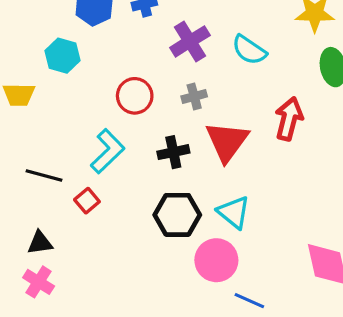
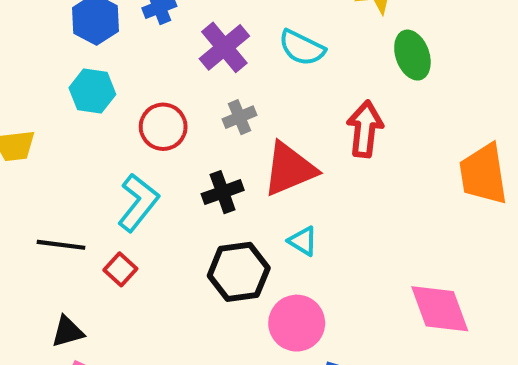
cyan hexagon: (62, 56) -> (92, 91), moved
red triangle: (227, 142) -> (289, 169), turned 39
cyan triangle: (234, 212) -> (303, 241), moved, size x0.7

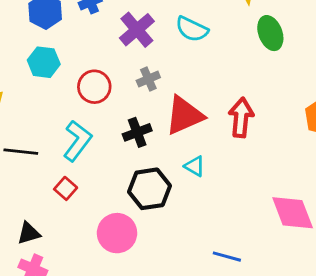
red arrow: (365, 129) -> (241, 117), moved
black line: (61, 245) -> (21, 152), moved
pink circle: (297, 323) -> (117, 233), moved

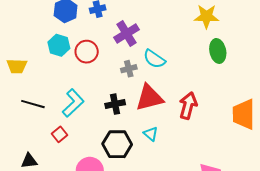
cyan semicircle: (192, 29) -> (154, 59), moved
red circle: (94, 87) -> (87, 52), moved

